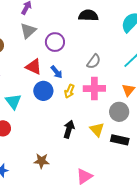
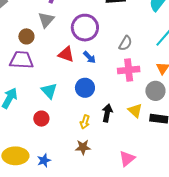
gray triangle: (28, 31) -> (46, 20), moved
purple circle: (55, 42) -> (85, 28), size x1.4
blue circle: (43, 91) -> (85, 88), moved
yellow arrow: (69, 91) -> (85, 122), moved

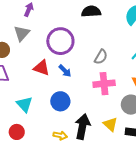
black arrow: (107, 113) -> (83, 127), size x1.4
yellow arrow: (85, 122) -> (60, 135), turned -96

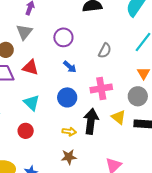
purple circle: (60, 41) -> (63, 37), size x0.7
red triangle: (42, 68) -> (30, 67), moved
pink cross: (104, 84) -> (101, 88), moved

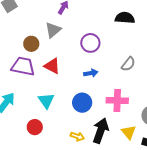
blue arrow: (70, 67) -> (91, 73), turned -64

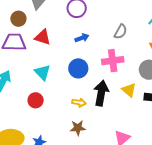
gray semicircle: (128, 64) -> (120, 32), moved

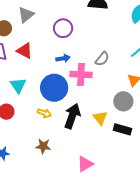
pink cross: (113, 61) -> (81, 75), moved
blue circle: (78, 68) -> (54, 88), size x1.4
yellow arrow: (79, 103) -> (44, 113), moved

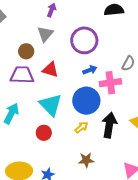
purple circle: (63, 28) -> (84, 40), size x1.4
cyan triangle: (18, 85) -> (51, 105), size x1.4
yellow arrow: (44, 113) -> (81, 127), turned -48

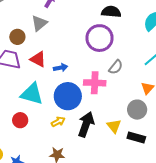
purple circle: (84, 40) -> (100, 38), moved
blue arrow: (90, 70) -> (61, 68), moved
cyan triangle: (51, 105) -> (32, 94), turned -40

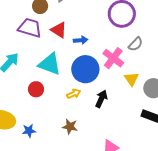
pink cross: (95, 83) -> (113, 58), turned 30
black arrow: (86, 124) -> (101, 99), size x0.7
yellow triangle: (114, 126) -> (131, 79), moved

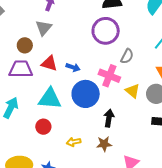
blue arrow: (81, 40) -> (73, 67), turned 40
yellow arrow: (74, 94) -> (74, 142), moved, turned -152
brown star: (70, 127) -> (104, 144), moved

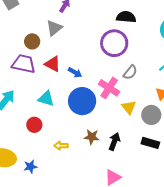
cyan triangle: (50, 99) -> (46, 99), size x0.7
black arrow: (109, 118) -> (114, 141), moved
brown star: (104, 144) -> (92, 137), moved

